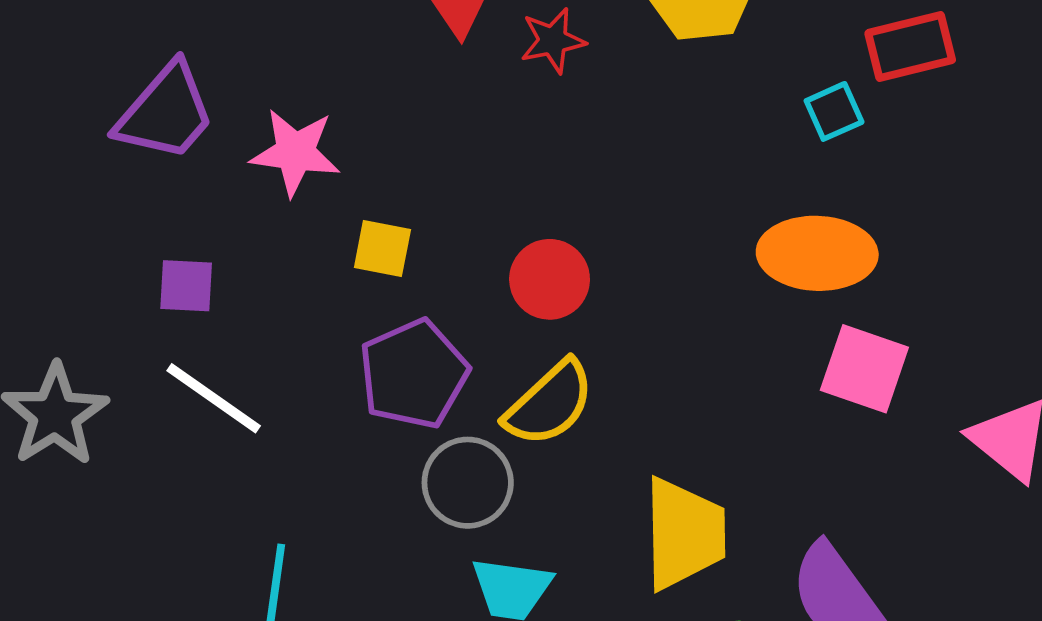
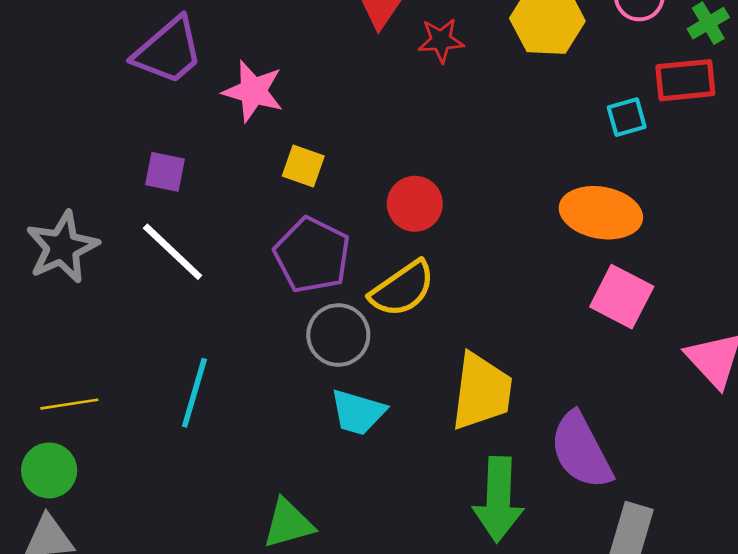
purple pentagon: (414, 374) -> (312, 255), turned -30

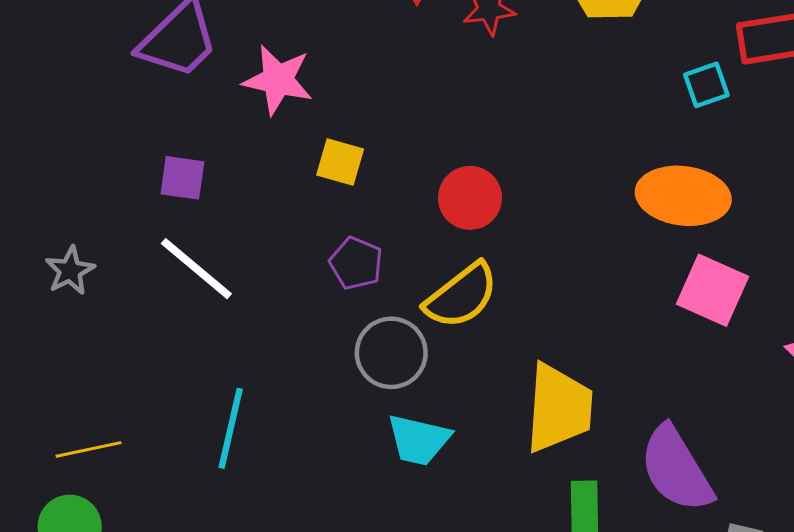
gray star: (62, 247) -> (70, 271), size x0.6
purple pentagon: (312, 255) -> (356, 263), size x0.6

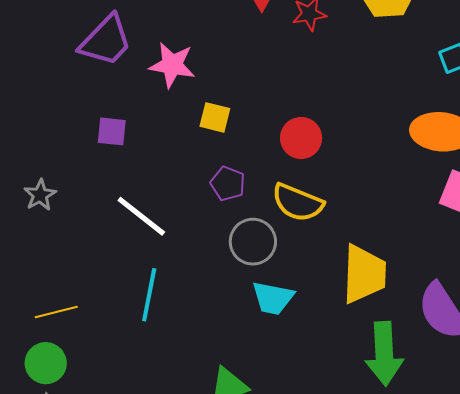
white line: (196, 269) -> (141, 216), moved
yellow semicircle: (461, 296) -> (298, 203), turned 62

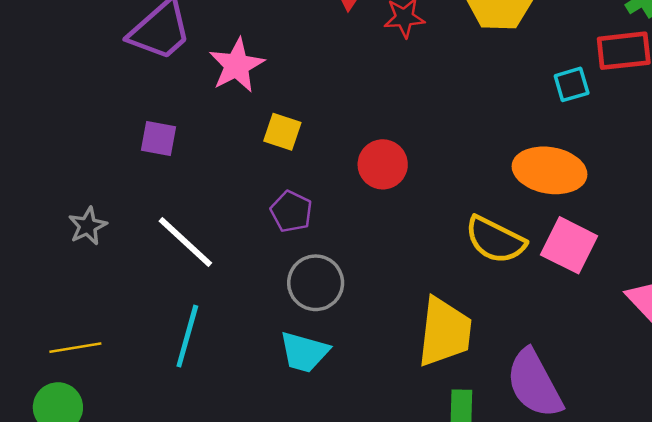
pink star: (172, 65) -> (237, 65), turned 30
gray star: (40, 195) -> (88, 226), moved
yellow semicircle: (298, 203) -> (495, 240), moved
cyan trapezoid: (273, 298) -> (304, 352), moved

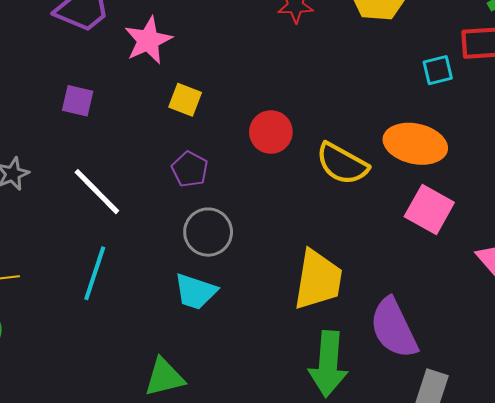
yellow semicircle: (495, 240) -> (342, 164), moved

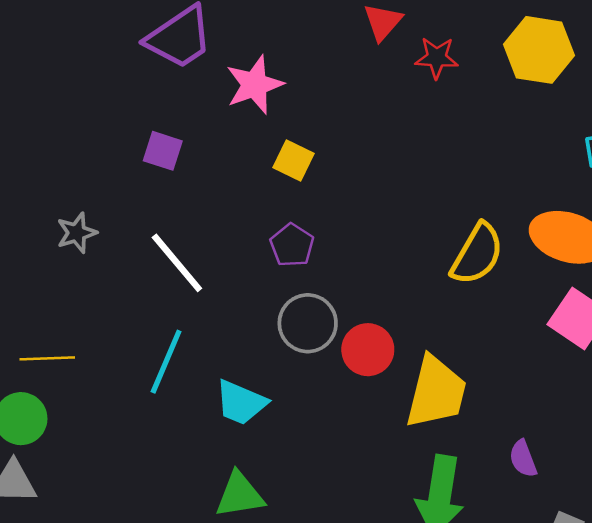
red circle: (271, 132) -> (368, 350), moved
yellow semicircle: (342, 164) -> (477, 254), turned -94
cyan trapezoid: (195, 292) -> (241, 403), moved
purple semicircle: (394, 328) -> (523, 459), size x0.5

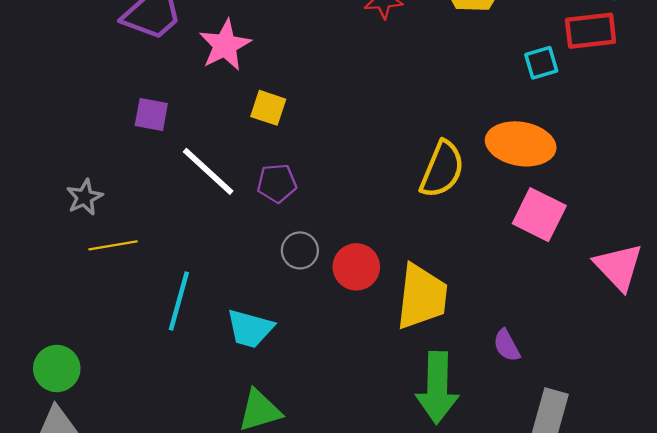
purple pentagon: (292, 245) -> (277, 183), turned -30
white line: (177, 263) -> (208, 171), moved
gray circle: (308, 323) -> (300, 250), size x0.7
yellow line: (47, 358) -> (113, 245), moved

